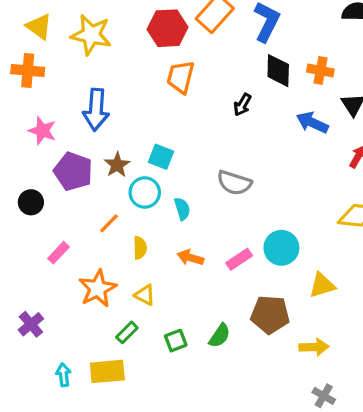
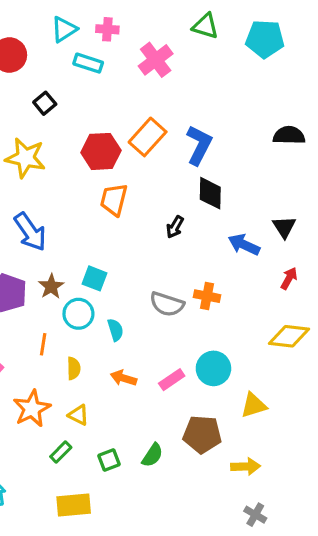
orange cross: (320, 71) -> (207, 296), moved
blue arrow: (96, 110) -> (30, 232), turned -39
orange line: (109, 223) -> (43, 344), turned -35
yellow rectangle: (107, 371) -> (74, 505), moved

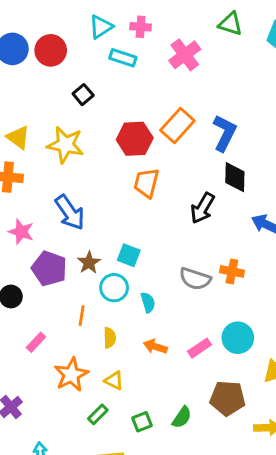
black arrow: (175, 227) -> (202, 208), size x1.5

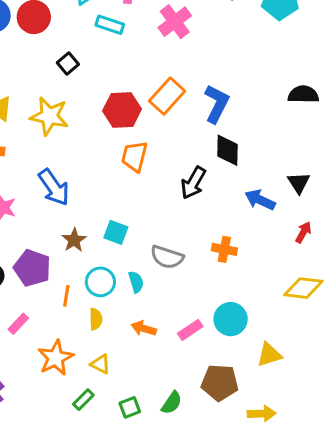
purple pentagon: (49, 268) -> (32, 268), moved
gray semicircle: (195, 279) -> (167, 257), moved
cyan circle: (114, 288) -> (100, 282), moved

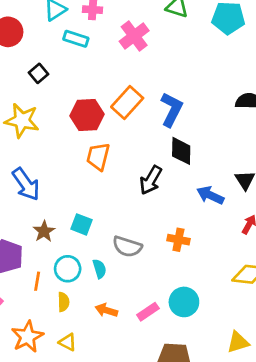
yellow triangle: (269, 355) -> (238, 342), moved

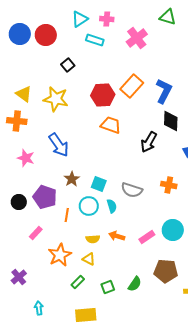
orange trapezoid: (98, 157) -> (111, 125), turned 95
cyan square: (81, 224) -> (99, 184), moved
yellow semicircle: (63, 302) -> (93, 239), moved, turned 88

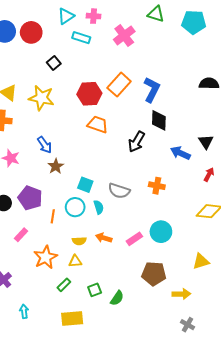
blue arrow: (59, 145) -> (44, 145), size x0.7
brown star: (72, 179) -> (56, 166), moved
yellow triangle: (89, 259) -> (75, 261), turned -32
green semicircle: (135, 284) -> (117, 298), moved

